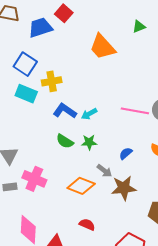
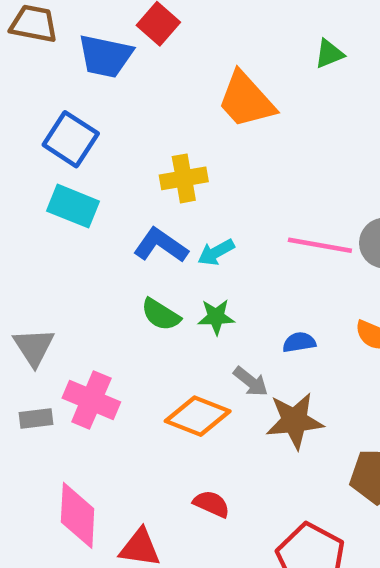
blue trapezoid: (40, 28) -> (105, 56), turned -150
yellow cross: (52, 81) -> (184, 178), moved
blue semicircle: (126, 153) -> (299, 342), turned 32

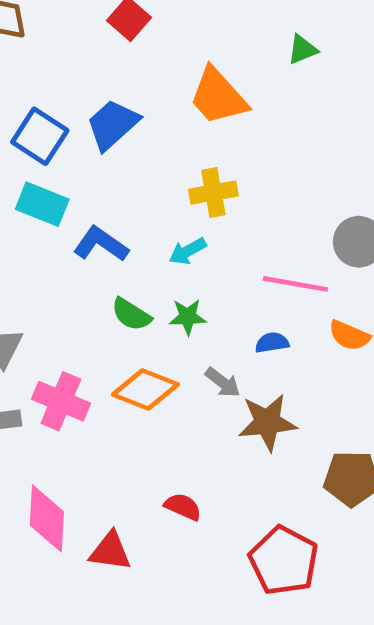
blue trapezoid: (105, 56) -> (113, 125), moved, turned 126
yellow cross: (184, 178) -> (213, 193), moved
blue L-shape: (161, 245) -> (101, 244), moved
pink line: (320, 245) -> (295, 284), moved
orange diamond: (198, 416) -> (145, 389), moved

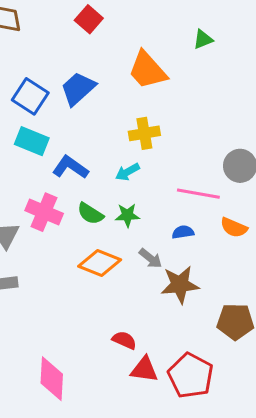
pink cross: (61, 401) -> (44, 212), moved
pink diamond: (47, 518) -> (52, 379), moved
red triangle: (110, 551) -> (144, 369), moved

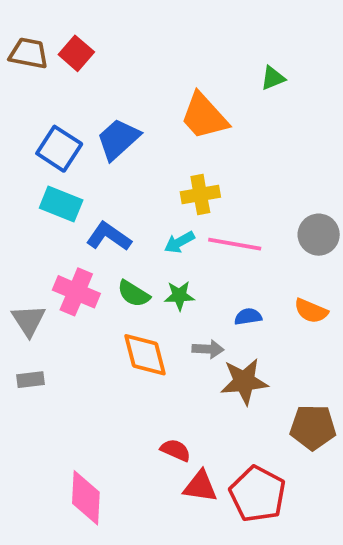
red square: (89, 19) -> (76, 53), moved
pink line: (198, 194) -> (235, 244), moved
gray arrow: (151, 258) -> (208, 349), turned -35
orange diamond: (100, 263) -> (145, 355), turned 54

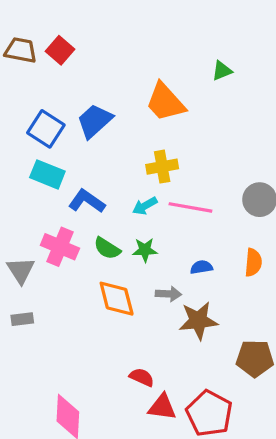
orange semicircle: (311, 311) -> (253, 262), turned -108

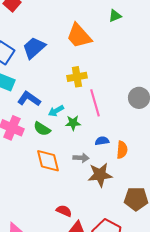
cyan arrow: (145, 206) -> (56, 111), moved
pink line: (190, 207) -> (95, 103), turned 64
green star: (145, 250) -> (73, 123), moved
orange semicircle: (253, 262) -> (122, 150), moved

